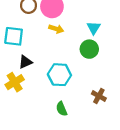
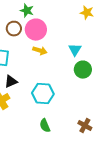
green circle: (89, 49) -> (83, 70), moved
brown cross: (99, 96) -> (85, 126), moved

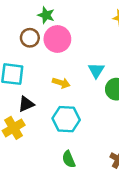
cyan triangle: (75, 50) -> (96, 70), moved
yellow arrow: (40, 51) -> (61, 83), moved

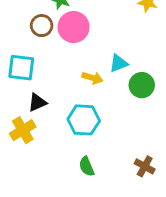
cyan triangle: (96, 70) -> (119, 63), turned 36
yellow arrow: (61, 83) -> (92, 78), moved

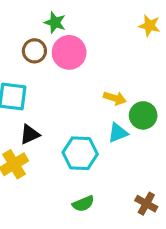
cyan triangle: (119, 63) -> (118, 133), moved
yellow arrow: (92, 78) -> (115, 98), moved
green semicircle: (87, 166) -> (83, 204), turned -90

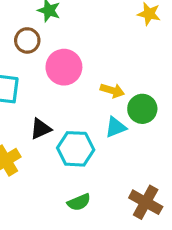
pink circle: (69, 52) -> (64, 67), moved
black triangle: (30, 134) -> (41, 129), moved
brown cross: (146, 204) -> (146, 202), size x1.4

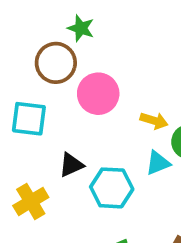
brown circle: (27, 40) -> (56, 63), size x1.4

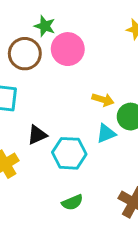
pink circle: (98, 94) -> (68, 49), moved

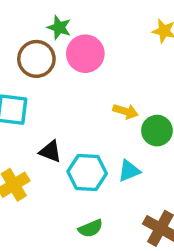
cyan triangle: (106, 133) -> (129, 171), moved
black triangle: (37, 135) -> (50, 152), turned 45

